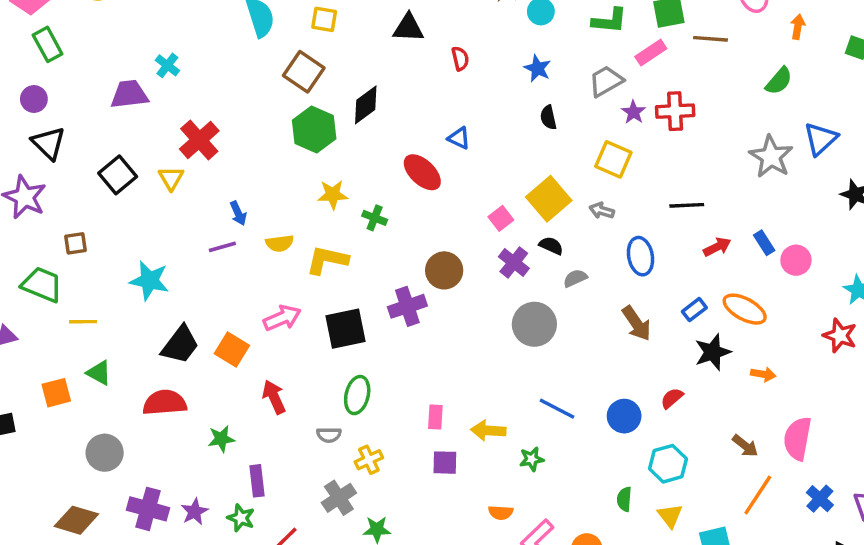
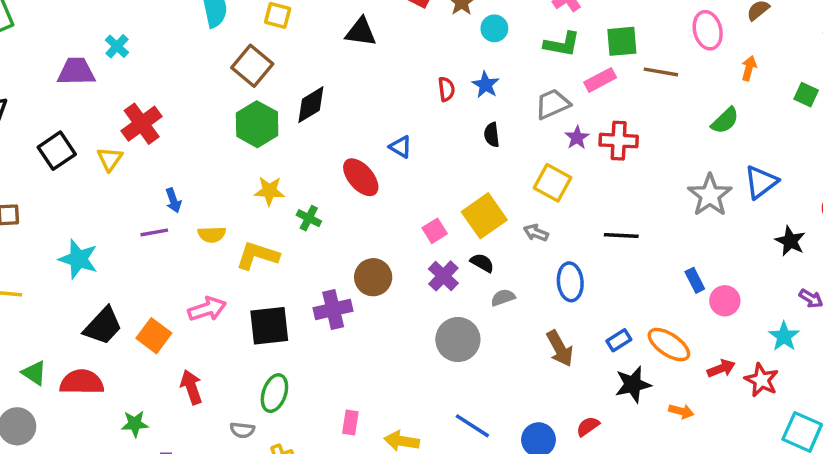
red semicircle: (460, 59) -> (446, 89), moved
red arrow: (717, 247) -> (721, 368), moved
green triangle: (99, 373) -> (34, 373), moved

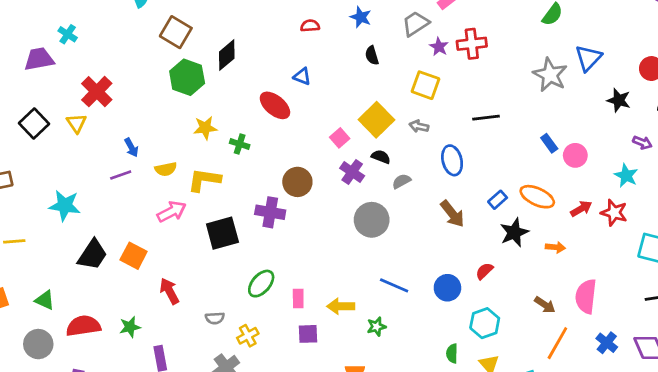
red semicircle: (446, 89) -> (310, 26), moved, turned -78
pink arrow: (207, 309) -> (172, 212), moved
purple cross: (333, 309) -> (270, 212), turned 32
red semicircle: (82, 382) -> (83, 326), moved
green ellipse: (274, 393) -> (261, 284), moved, turned 32

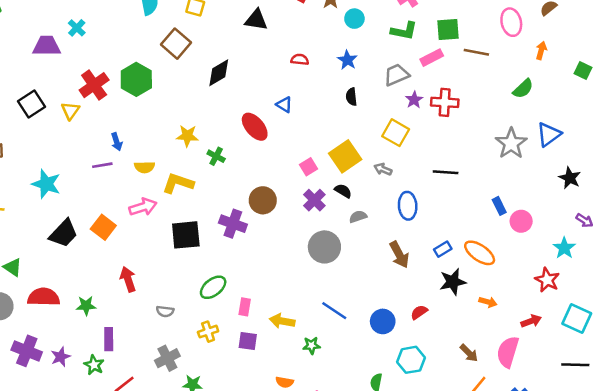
green hexagon: (187, 77) -> (136, 79), moved
red arrow: (581, 209) -> (531, 321), moved
orange square: (134, 256) -> (103, 227), moved
yellow cross: (248, 336) -> (208, 332), moved

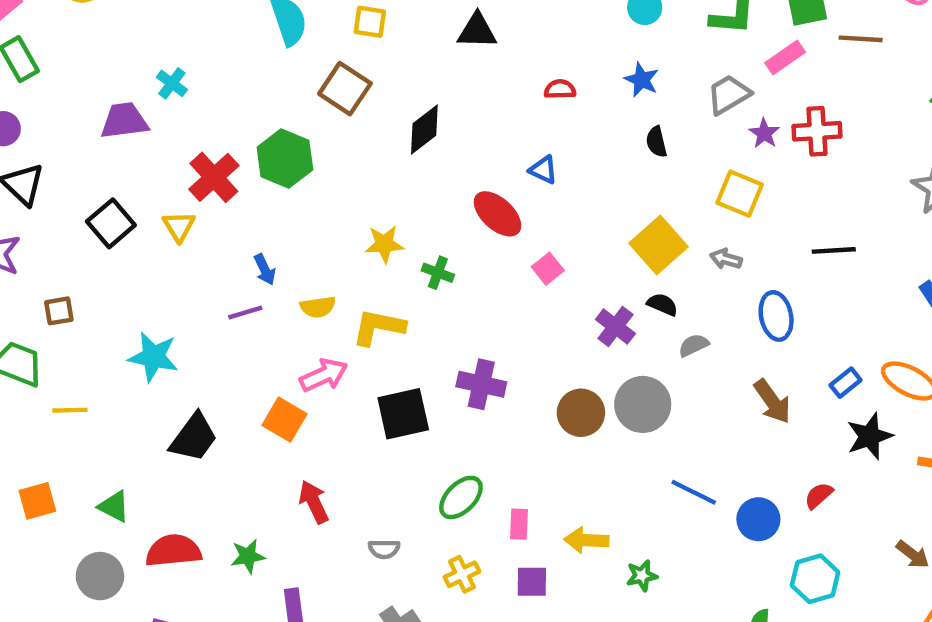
pink square: (308, 167) -> (548, 269), moved
brown circle: (263, 200) -> (581, 413), moved
orange square: (103, 227) -> (284, 420), moved
blue line: (334, 311) -> (694, 492), moved

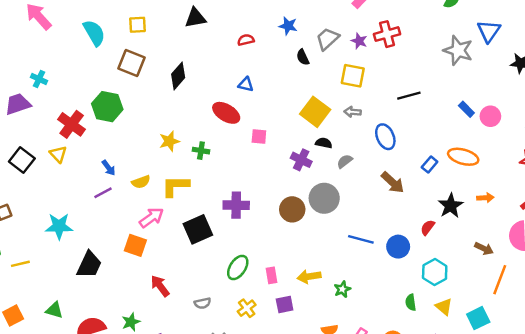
gray trapezoid: (729, 95) -> (328, 39), moved
pink square: (548, 269) -> (259, 136), turned -35
black star: (870, 436) -> (451, 206), moved

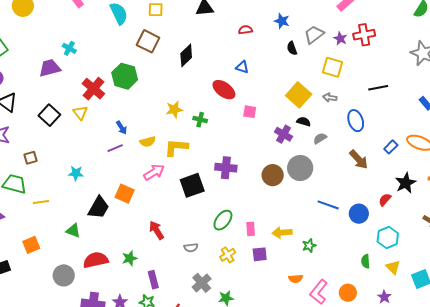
cyan star: (59, 226) -> (76, 173), size x0.7
orange square: (135, 245) -> (125, 194), moved
green triangle: (54, 310) -> (73, 231), moved

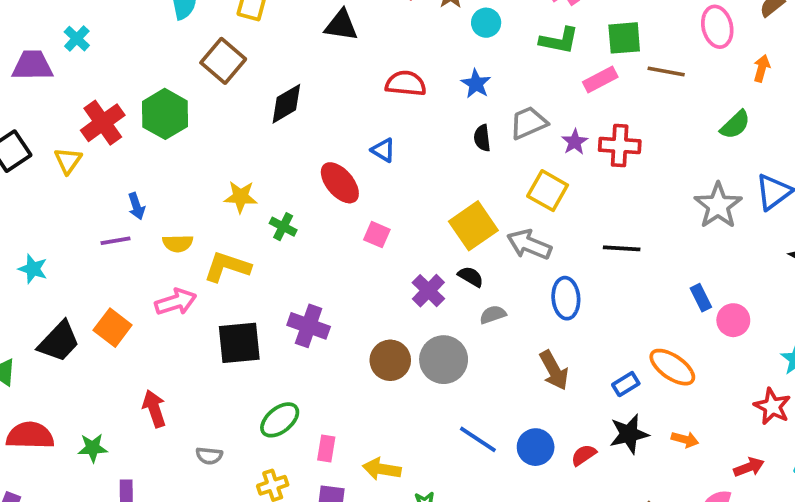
red semicircle: (245, 30) -> (406, 83), size x1.5
gray arrow: (330, 98) -> (529, 245), size x1.6
blue rectangle: (391, 147) -> (626, 384), moved
blue circle: (359, 214) -> (536, 447), moved

